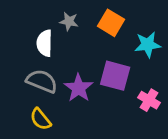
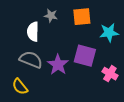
orange square: (111, 23) -> (82, 17), turned -36
yellow semicircle: (40, 119) -> (20, 87), moved

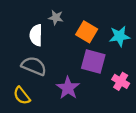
orange square: (82, 17) -> (87, 32), moved, turned 36
purple star: (58, 65) -> (68, 88), moved

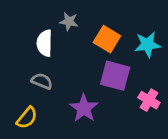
gray semicircle: (34, 66) -> (42, 81), size x0.7
yellow semicircle: (22, 96) -> (27, 118), turned -102

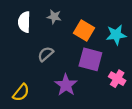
white semicircle: (45, 43) -> (24, 22), moved
gray semicircle: (42, 81) -> (46, 54), moved, turned -63

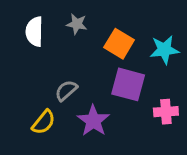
gray semicircle: (46, 54) -> (66, 90), moved
pink cross: (117, 79) -> (166, 112), turned -35
yellow semicircle: (21, 93) -> (44, 122), moved

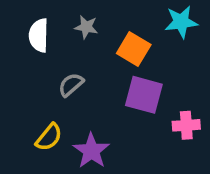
cyan star: (164, 50) -> (181, 22), moved
gray semicircle: (66, 90) -> (71, 85), moved
purple star: (93, 121) -> (91, 151), moved

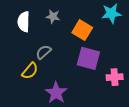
yellow semicircle: (49, 137) -> (30, 71), moved

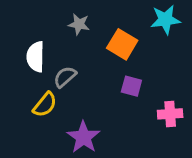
white semicircle: (24, 22) -> (36, 57), moved
purple square: (88, 58) -> (131, 86), size x0.6

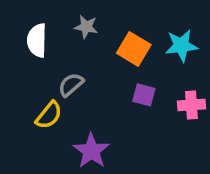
cyan star: (165, 20) -> (181, 46), moved
white semicircle: (36, 57) -> (37, 40), moved
pink cross: (170, 114) -> (191, 105), moved

